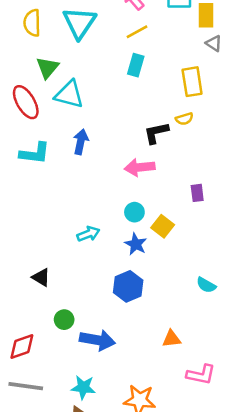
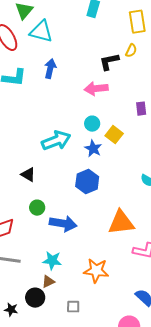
yellow semicircle: (184, 119) -> (131, 51), turned -48
cyan arrow: (88, 234) -> (56, 141), size x1.6
black triangle: (41, 277) -> (28, 175), moved
orange triangle: (172, 339) -> (121, 223), size x1.8

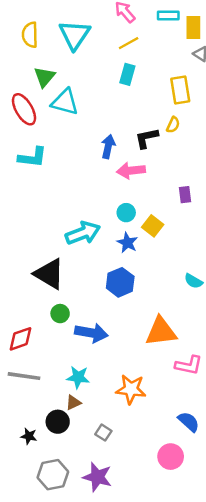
blue arrow: (50, 69) -> (108, 147), moved
black triangle: (28, 175) -> (49, 274), size x1.8
gray square: (73, 307) -> (103, 433), turned 32

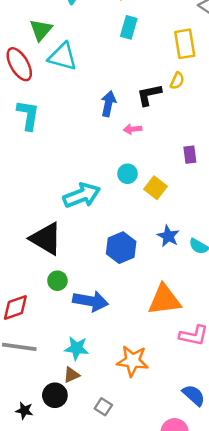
cyan L-shape: (32, 157) -> (28, 115), turned -88
pink arrow: (131, 171) -> (133, 129), size x0.6
blue star: (127, 243) -> (168, 236), moved

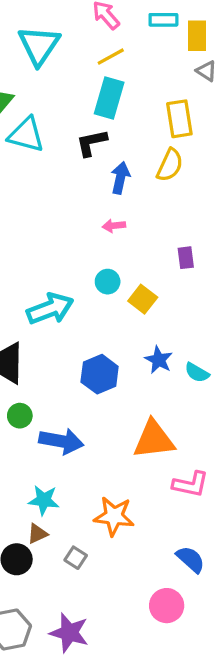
cyan rectangle: (129, 27) -> (109, 98), size x1.4
yellow semicircle: (177, 81) -> (170, 165), size x1.5
black L-shape: (149, 95) -> (92, 143), moved
blue arrow: (108, 104) -> (120, 178), moved
gray square: (103, 407) -> (76, 558), moved

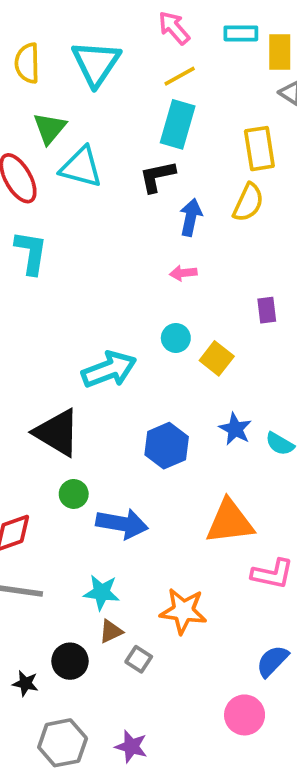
brown triangle: (37, 534) -> (111, 631), moved
blue semicircle: (191, 559) -> (272, 661), turned -88
purple star: (69, 633) -> (131, 747), size x0.7

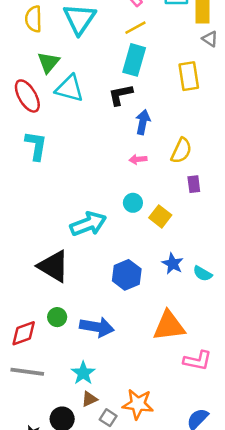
yellow semicircle: (248, 202) -> (181, 151), moved
green circle: (74, 494) -> (57, 317), moved
cyan star: (102, 592) -> (83, 373), turned 30
orange star: (183, 611) -> (138, 404), moved

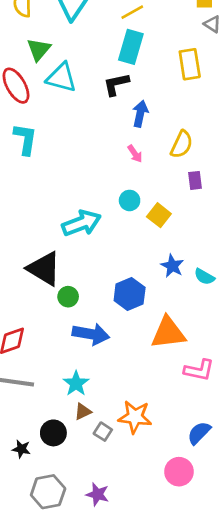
pink arrow: (138, 159) -> (135, 154), turned -119
blue hexagon: (127, 275) -> (130, 294), moved
green circle: (57, 317) -> (68, 297), moved

